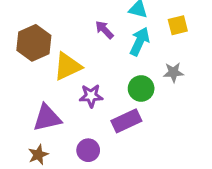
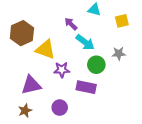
cyan arrow: (140, 41) -> (85, 42), moved, turned 102
yellow triangle: (68, 66) -> (45, 49), turned 45
purple rectangle: (126, 121) -> (86, 87), turned 36

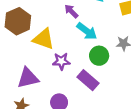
purple rectangle: (86, 87) -> (88, 80), turned 30

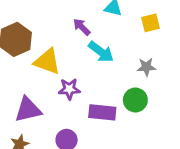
green circle: (99, 56) -> (135, 100), moved
purple rectangle: (88, 80) -> (102, 112), turned -35

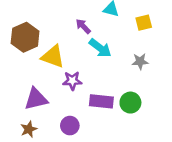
green circle: (135, 100) -> (130, 103), moved

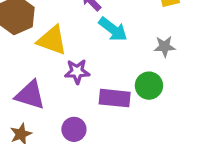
purple triangle: (36, 99) -> (30, 95), turned 30
green circle: (130, 103) -> (149, 86), moved

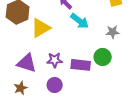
yellow triangle: (52, 40) -> (41, 28), turned -50
purple star: (77, 72) -> (55, 60), moved

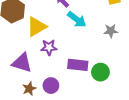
green circle: (103, 57) -> (100, 72), moved
purple star: (55, 60) -> (49, 47), moved
brown star: (21, 88) -> (29, 89), moved

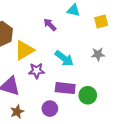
cyan arrow: (77, 19) -> (64, 58), moved
purple circle: (51, 86) -> (50, 109), moved

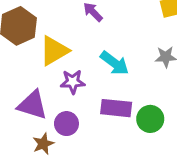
purple circle: (50, 109) -> (66, 124), moved

